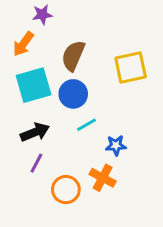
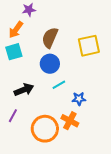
cyan square: (34, 85) -> (14, 52), moved, size x0.7
purple line: (36, 163) -> (13, 116), moved
orange circle: (66, 190) -> (45, 129), size x1.4

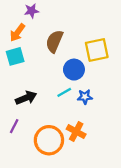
blue circle: (50, 64) -> (74, 70), moved
blue star: (79, 99) -> (85, 97), moved

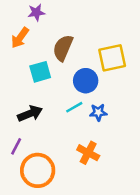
cyan square: (15, 56) -> (40, 72), moved
orange circle: (49, 140) -> (38, 170), moved

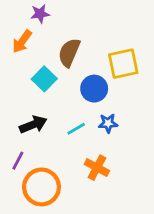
cyan square: (40, 72) -> (44, 79), turned -30
cyan line: (74, 107) -> (76, 129), moved

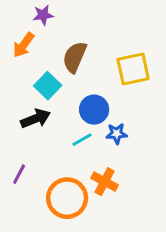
blue circle: (94, 89) -> (94, 110), moved
black arrow: (33, 125) -> (36, 119), moved
orange circle: (41, 187) -> (67, 198), moved

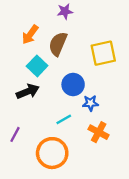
purple star: (43, 15) -> (65, 11), moved
orange arrow: (24, 45) -> (30, 35), moved
cyan line: (82, 140) -> (64, 119), moved
orange cross: (105, 182) -> (99, 132), moved

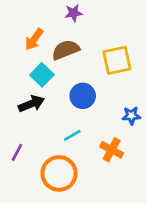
brown semicircle: (58, 44) -> (66, 50), turned 45
blue star: (90, 103) -> (131, 116), moved

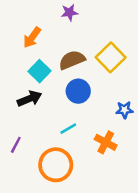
brown semicircle: (66, 50) -> (72, 60), moved
yellow square: (117, 60) -> (111, 57), turned -32

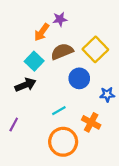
purple star: (69, 12) -> (60, 19), moved
orange arrow: (32, 37) -> (42, 32), moved
blue circle: (78, 91) -> (79, 78), moved
orange circle: (56, 165) -> (63, 142), moved

